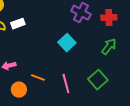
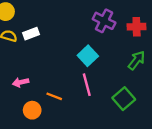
pink line: (66, 84) -> (87, 85), moved

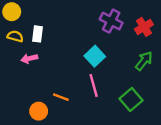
red cross: (137, 27) -> (144, 27), turned -30
white rectangle: (31, 34) -> (37, 34), turned -63
pink arrow: (21, 82) -> (29, 58), moved

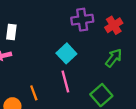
purple cross: (111, 21) -> (82, 20), turned -35
orange line: (61, 97) -> (34, 93), turned 49

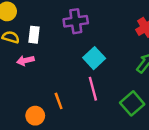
purple cross: (82, 20) -> (76, 21), moved

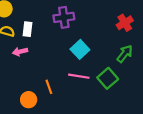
pink line: (93, 89) -> (79, 76), turned -66
green square: (132, 103) -> (108, 78), moved

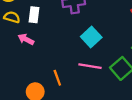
pink arrow: (20, 52) -> (26, 39), turned 40

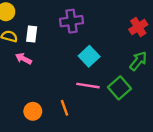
orange line: (57, 78) -> (64, 108), moved

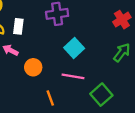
green square: (120, 88) -> (101, 95), moved
orange circle: (33, 111) -> (33, 67), moved

